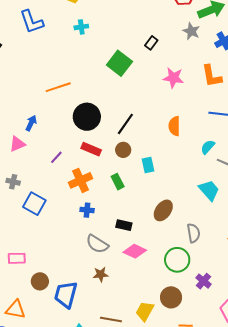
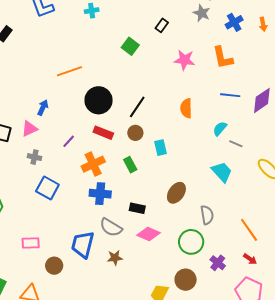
green square: (119, 63) -> (130, 46), size x0.7
gray cross: (13, 182) -> (35, 157), moved
blue cross: (87, 210) -> (100, 194), size x1.5
blue trapezoid: (66, 295) -> (83, 245), moved

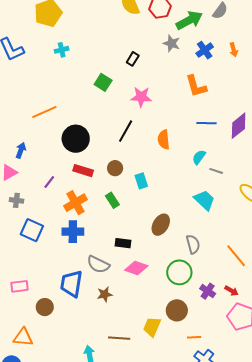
pink star: (184, 60) -> (141, 97), moved
black line: (137, 107) -> (126, 131), moved
blue cross: (100, 194) -> (73, 232), moved
red arrow: (250, 259) -> (232, 291), moved

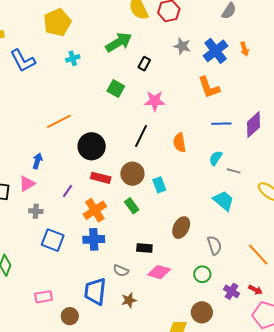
green arrow: (189, 20) -> (119, 42), moved
blue cross: (205, 50) -> (216, 51), size x1.4
brown circle: (115, 168) -> (132, 174), size x1.5
gray semicircle: (98, 264) -> (121, 271), size x0.7
green circle: (179, 272) -> (202, 274), size x0.7

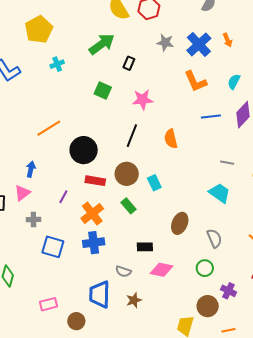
cyan semicircle: (216, 158) -> (234, 82), moved
purple cross: (232, 291) -> (228, 291), moved

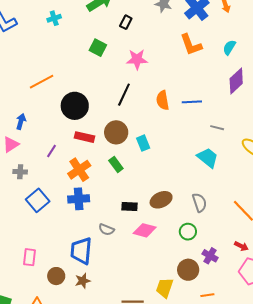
blue line: (211, 116) -> (192, 102), moved
brown ellipse: (180, 223) -> (161, 200), moved, turned 40
blue square: (53, 247) -> (38, 200), turned 30
brown star: (134, 300) -> (83, 281), moved
pink rectangle: (48, 304) -> (30, 257), turned -72

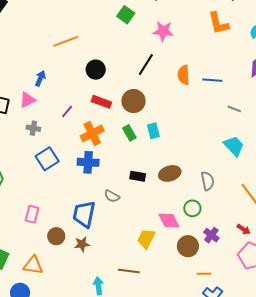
black circle: (75, 106) -> (96, 70), size x0.7
cyan rectangle: (143, 143) -> (153, 131), moved
cyan trapezoid: (208, 158) -> (234, 146), moved
pink diamond: (145, 230) -> (169, 220), moved, turned 40
yellow trapezoid: (165, 288) -> (146, 239), moved

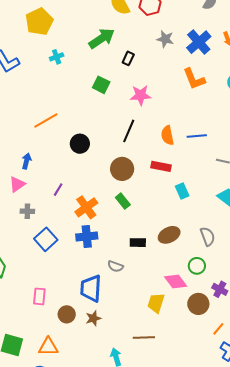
red rectangle: (101, 102) -> (161, 166), moved
cyan rectangle: (153, 131) -> (182, 191), moved
orange line: (204, 274) -> (218, 329), turned -40

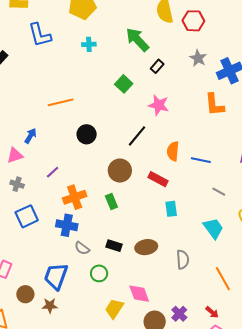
green arrow: (102, 38) -> (137, 40), turned -116
gray semicircle: (115, 266) -> (82, 248), moved
green circle: (197, 266) -> (99, 273), moved

